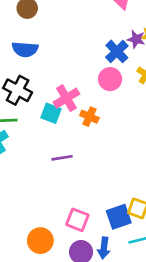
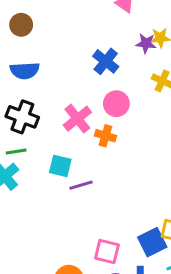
blue cross: (117, 51) -> (106, 61), moved
pink circle: (110, 79) -> (116, 104), moved
cyan square: (51, 113) -> (60, 166), moved

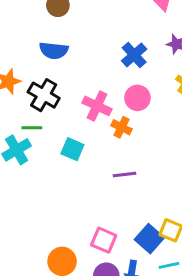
pink cross: (77, 119) -> (97, 106), turned -36
purple line: (81, 185) -> (124, 175), moved
blue square: (152, 242) -> (149, 239), turned -32

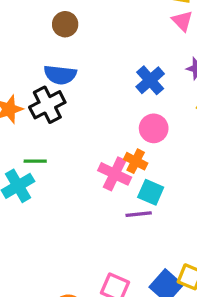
black cross: (44, 95) -> (47, 105), moved, turned 32
pink cross: (97, 106) -> (115, 174), moved
cyan square: (72, 149) -> (151, 192), moved

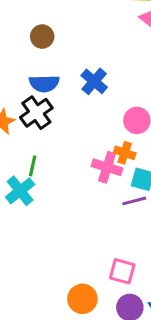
blue cross: (150, 80) -> (94, 81), moved
green line: (35, 161) -> (33, 166), turned -70

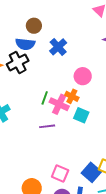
brown circle: (42, 37) -> (34, 26), moved
green line: (33, 166) -> (45, 98), moved
purple line: (134, 201) -> (47, 126), moved

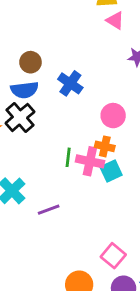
cyan square: (81, 115) -> (111, 171), moved, turned -35
purple line: (47, 126) -> (49, 210), moved
pink square: (60, 174) -> (113, 256), turned 30

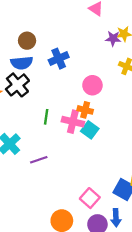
blue cross: (70, 83) -> (59, 59), turned 30
green line: (68, 157) -> (46, 117), moved
cyan square: (111, 171) -> (90, 130), turned -30

